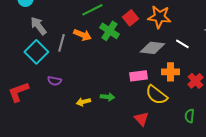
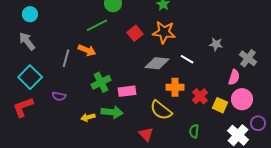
gray arrow: (38, 26) -> (27, 41), moved
green cross: (109, 31) -> (101, 82), moved, turned 30
cyan square: (36, 52) -> (30, 77), moved
pink rectangle: (138, 76) -> (127, 91), moved
green arrow: (107, 97) -> (112, 112), size x1.5

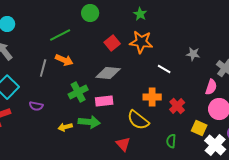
green line: (97, 25) -> (60, 35), moved
gray diamond: (157, 63) -> (108, 73), moved
yellow square: (220, 105) -> (199, 128), moved

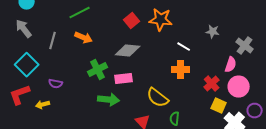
gray line: (43, 68) -> (53, 41), moved
orange cross: (152, 97) -> (181, 70), moved
red cross: (177, 106) -> (212, 84), moved
yellow arrow: (65, 127) -> (43, 105), moved
green semicircle: (171, 141) -> (175, 119), moved

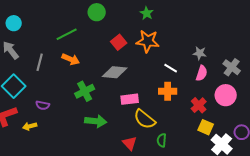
pink semicircle: (231, 65) -> (202, 73), moved
pink rectangle: (124, 79) -> (130, 99), moved
pink circle: (239, 87) -> (226, 95), moved

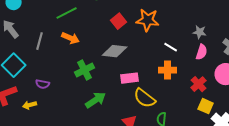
green arrow: (96, 121) -> (96, 100), turned -40

